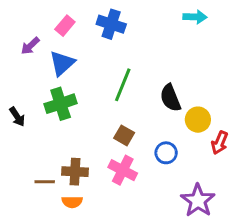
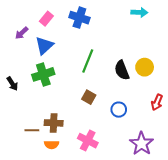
yellow circle: (198, 120) -> (145, 67), moved
pink cross: (123, 170) -> (88, 141), moved

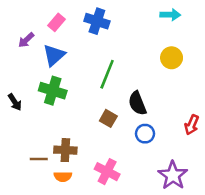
yellow circle: (145, 67) -> (172, 58), moved
black semicircle: (122, 70) -> (137, 103), moved
green cross: (43, 74) -> (53, 91), turned 35

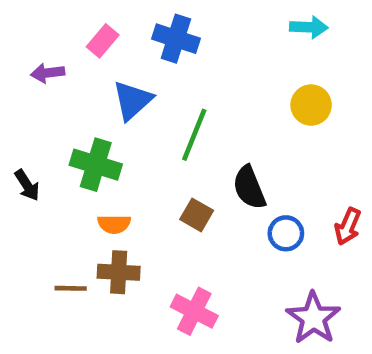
purple arrow: (26, 40) -> (48, 73), turned 36
blue triangle: (54, 55) -> (132, 100), moved
blue circle: (145, 134) -> (286, 233), moved
orange semicircle: (63, 177) -> (114, 224), moved

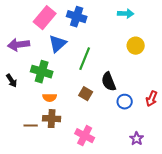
cyan arrow: (309, 27) -> (126, 14), moved
pink rectangle: (103, 41) -> (45, 18), size x1.6
purple arrow: (48, 73) -> (19, 45), moved, size x1.5
purple star: (313, 318) -> (137, 139), size x0.6

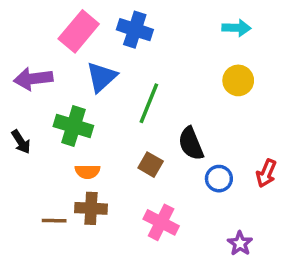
cyan arrow: (126, 14) -> (236, 28), moved
pink cross: (85, 136) -> (161, 222), moved

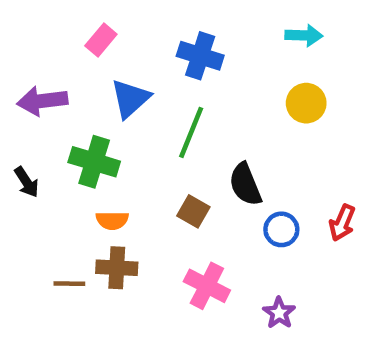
blue cross: (135, 30) -> (200, 56), moved
pink rectangle: (79, 31) -> (101, 40), size x0.6
purple star: (240, 243) -> (279, 313), moved

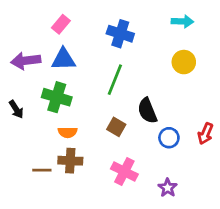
blue triangle: (130, 99) -> (64, 59), moved, turned 40

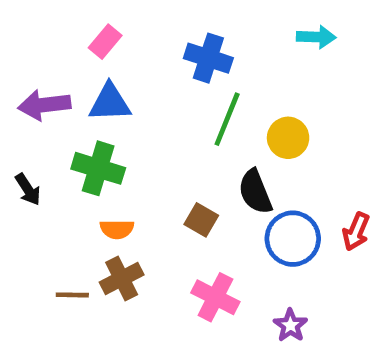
yellow circle: (184, 62) -> (288, 138), moved
green line: (115, 80) -> (227, 119), moved
blue circle: (169, 138) -> (293, 239), size x1.5
brown cross: (70, 161) -> (122, 278), turned -30

